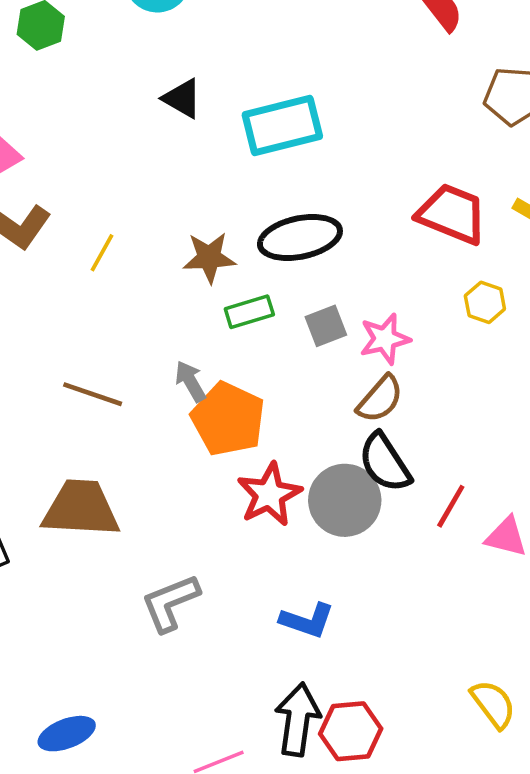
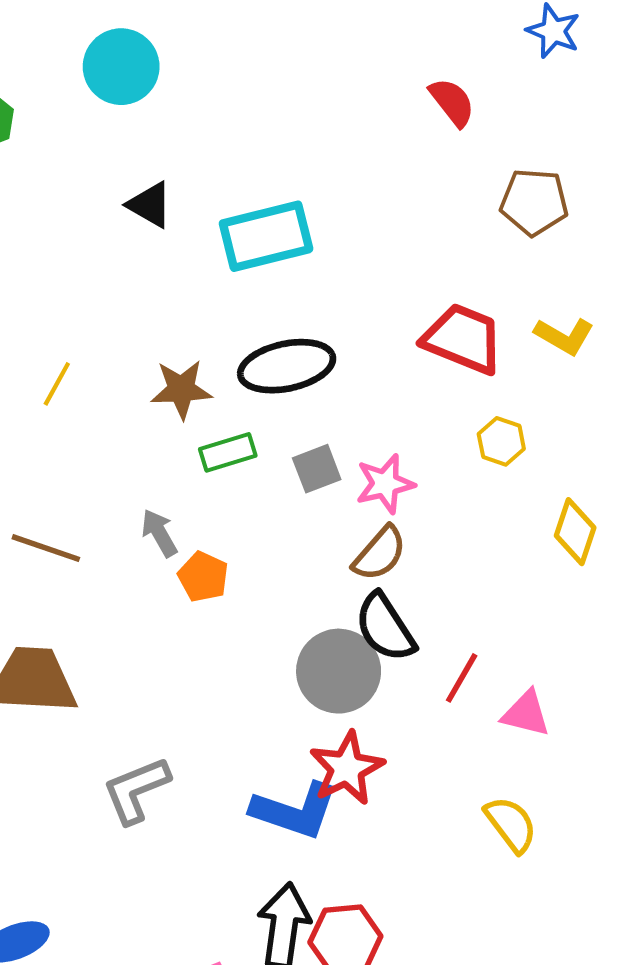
orange pentagon: (228, 419) -> (203, 577), size x0.6
red star: (269, 494) -> (347, 768), moved
blue L-shape: (307, 620) -> (295, 811), size x1.4
yellow semicircle: (493, 704) -> (511, 824), moved

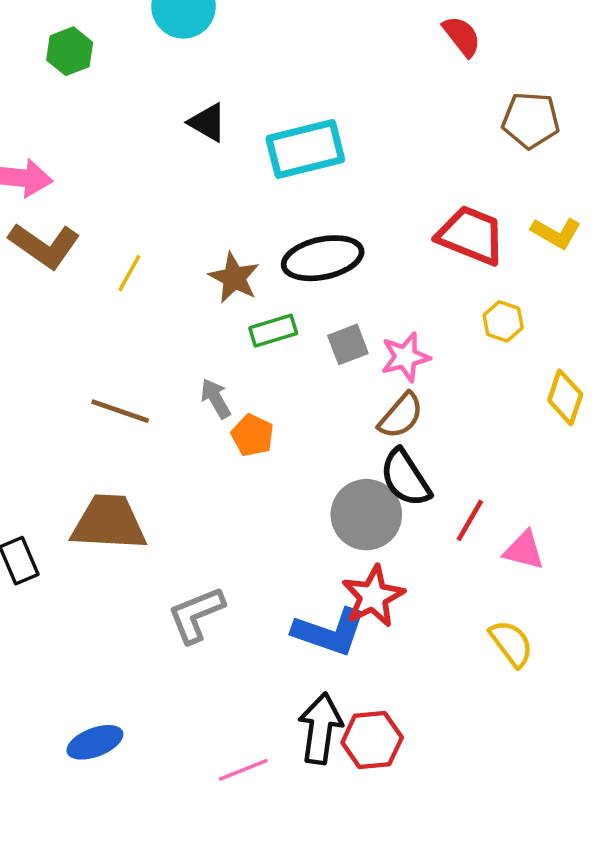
brown star: (181, 389) -> (234, 278), turned 30

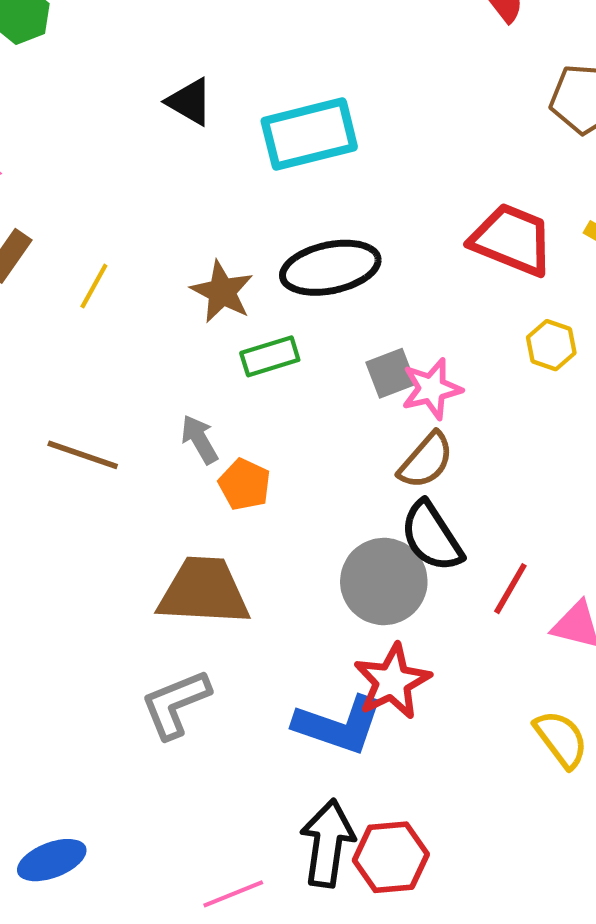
gray square: (348, 344) -> (391, 373), moved
brown trapezoid: (109, 523) -> (204, 591), moved

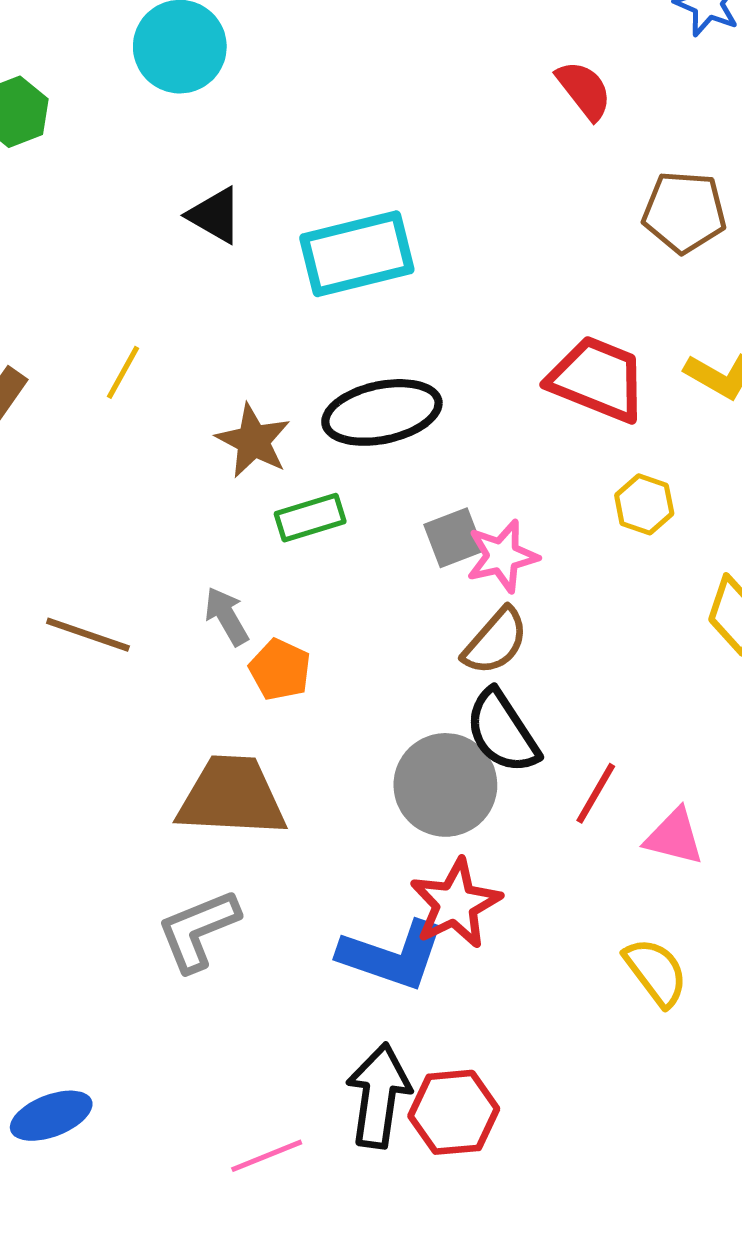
yellow line: (94, 286) -> (123, 372), moved

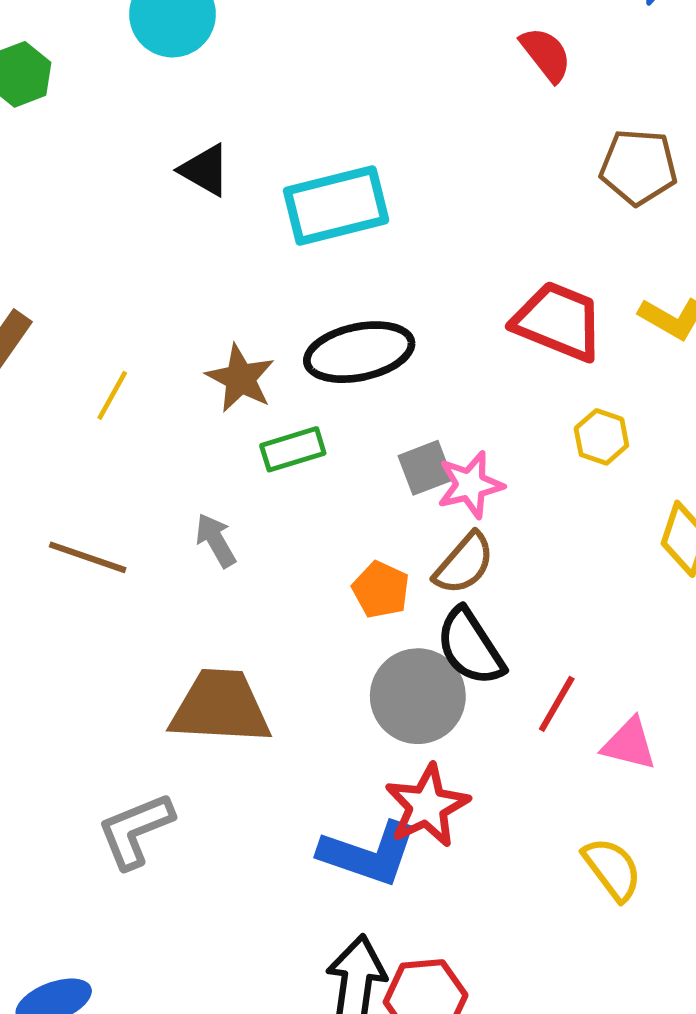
yellow line: (123, 372) -> (112, 395), moved
orange pentagon: (280, 670) -> (381, 590), moved
gray L-shape: (198, 930) -> (135, 830), moved

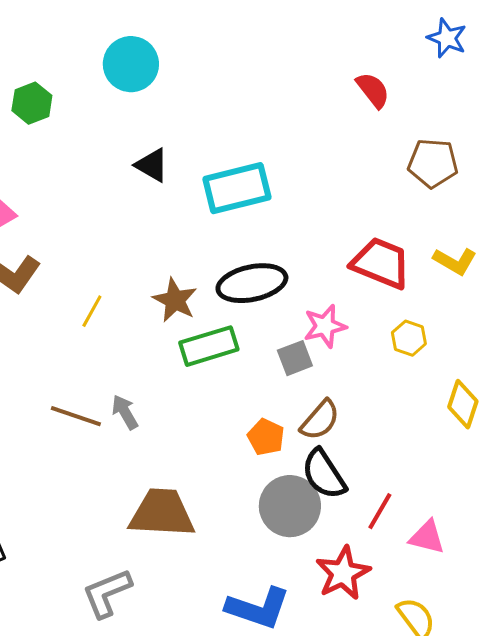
green rectangle: (293, 449) -> (209, 346), size x1.4
pink star: (470, 485) -> (325, 326), moved
gray arrow: (216, 540) -> (125, 412), moved
red star: (427, 806) -> (343, 573), moved

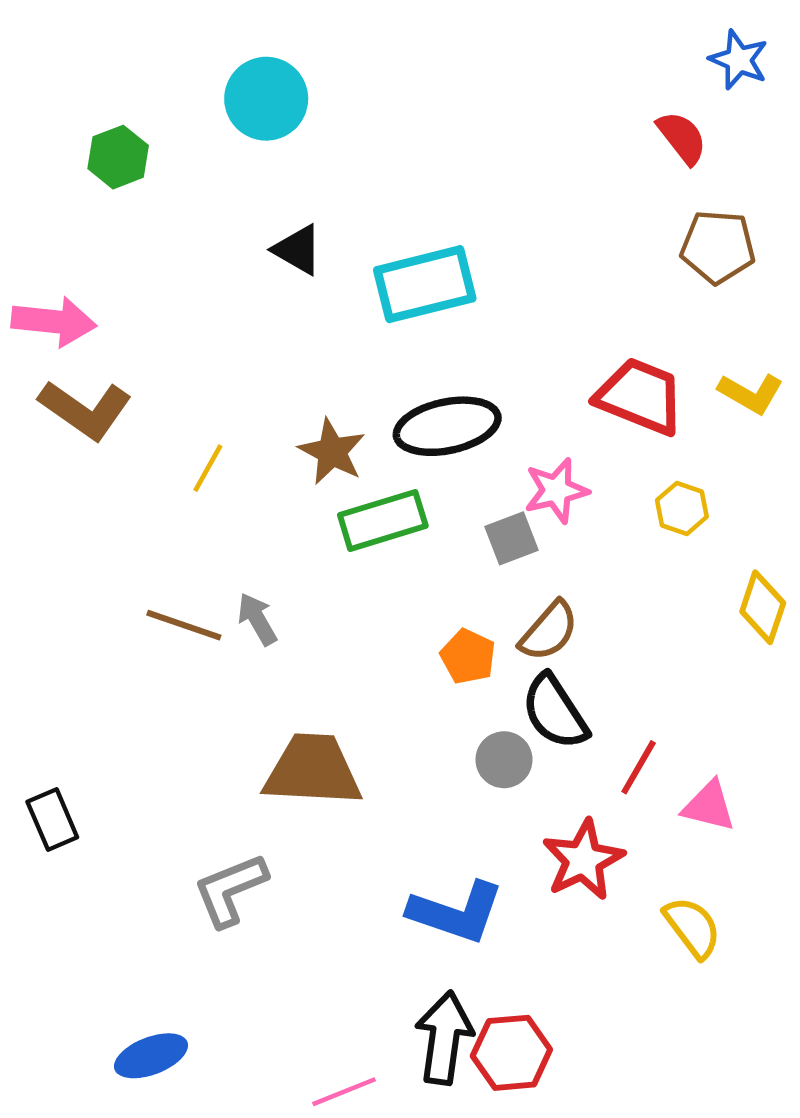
red semicircle: (373, 90) -> (682, 138), moved
gray circle: (290, 506) -> (504, 760), size x0.6

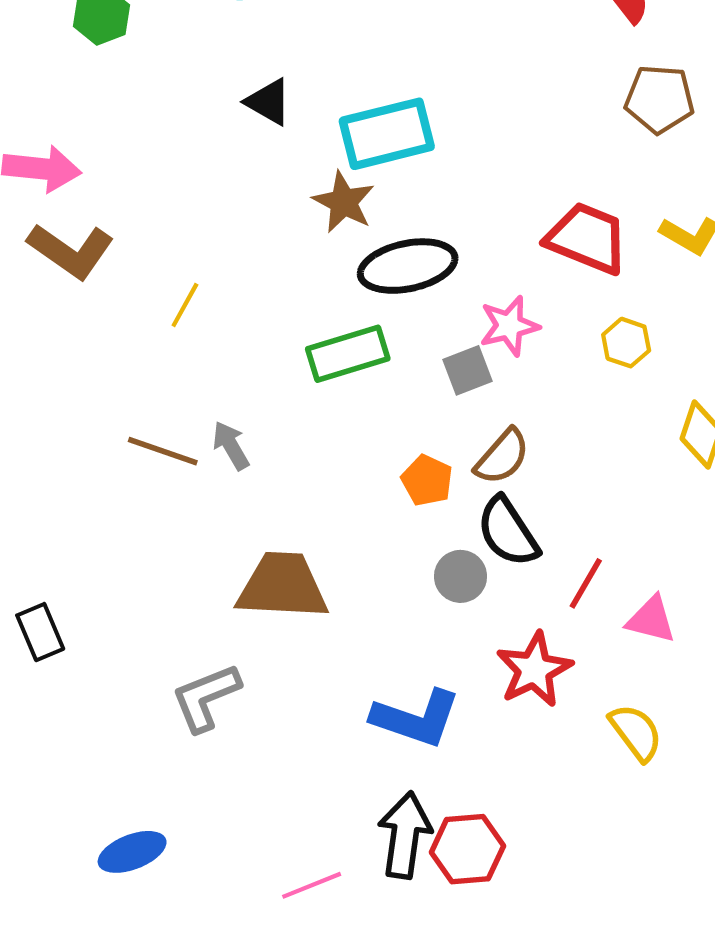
brown star: (332, 452) -> (344, 202), moved

